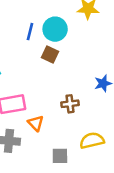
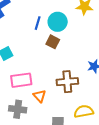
brown cross: (70, 104) -> (67, 82), size x1.5

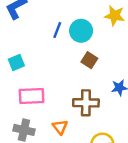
brown square: (53, 42) -> (89, 60), moved
orange triangle: (39, 96) -> (60, 127), moved

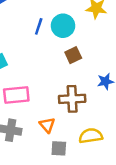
brown square: (89, 60) -> (73, 55), turned 35

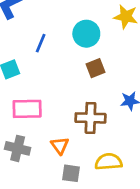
blue line: (39, 26) -> (41, 43), moved

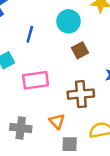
pink rectangle: (27, 109) -> (36, 80), moved

